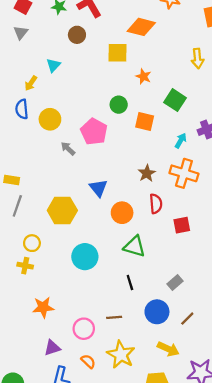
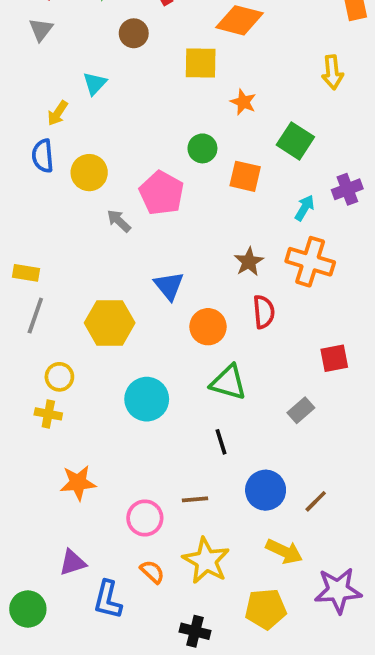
red square: (182, 225) -> (334, 358), moved
gray rectangle: (175, 283) -> (301, 410), moved
purple triangle: (52, 348) -> (72, 563), moved

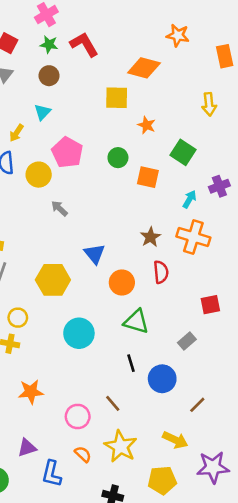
brown circle: (134, 33) -> (49, 76), moved
pink pentagon: (162, 193) -> (67, 152), moved
blue circle: (266, 490) -> (162, 379), moved
brown line: (195, 499) -> (113, 403), turned 54

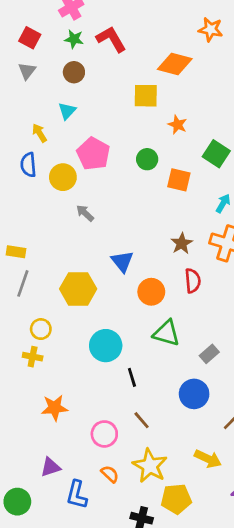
yellow arrow: (16, 133) -> (39, 133), turned 114
gray rectangle: (187, 341) -> (209, 354), moved
black line: (131, 363) -> (132, 377), moved
yellow pentagon: (162, 480) -> (176, 499), moved

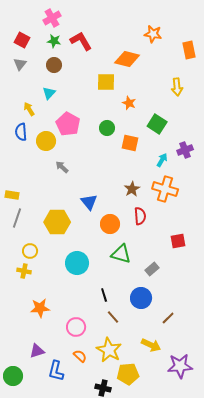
black line: (132, 377) -> (104, 295), moved
brown line: (142, 420) -> (113, 317), moved

